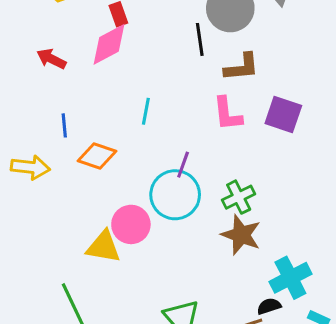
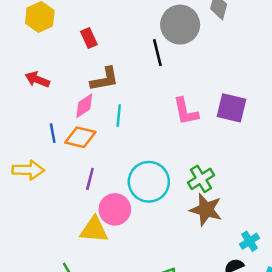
pink diamond: (109, 44) -> (84, 106), moved, size x0.7
brown L-shape: (242, 67) -> (105, 79), moved
orange diamond: (97, 156) -> (80, 137), moved
purple line: (183, 165) -> (90, 179), moved
cyan cross: (290, 278) -> (250, 241), size x0.6

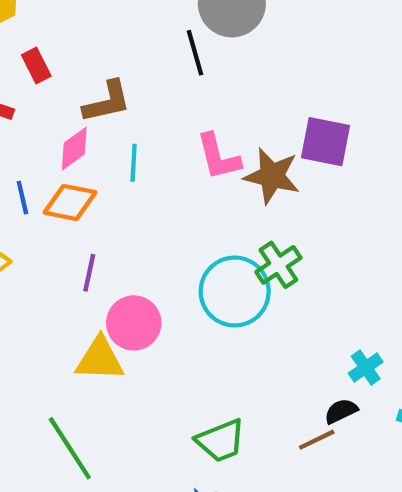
red rectangle: (89, 38) -> (36, 65), moved
pink L-shape: (186, 111) -> (218, 157), moved
cyan circle: (149, 182) -> (235, 292), moved
brown star: (206, 210) -> (272, 176), moved

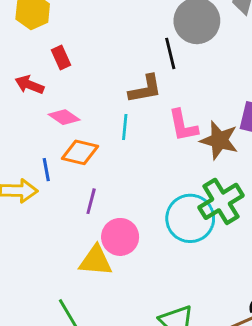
brown L-shape: (107, 102) -> (145, 89), moved
pink diamond: (74, 149) -> (64, 117), moved, turned 68
blue line: (22, 198) -> (46, 170), moved
green cross: (278, 265) -> (221, 201), size x1.4

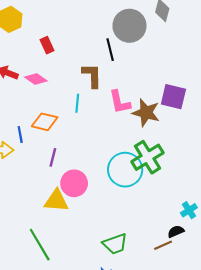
red rectangle: (61, 57) -> (47, 45), moved
brown L-shape: (145, 89) -> (92, 76), turned -80
pink diamond: (64, 117) -> (36, 79), moved

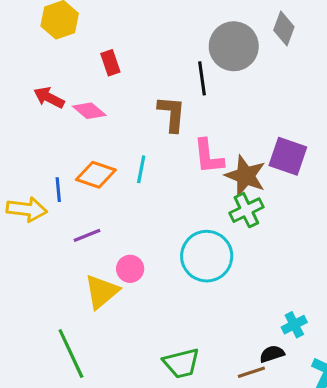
cyan line: (77, 103) -> (141, 169), moved
purple line: (53, 157) -> (87, 235), moved, turned 48
green cross: (147, 157) -> (246, 210), moved, size x0.7
pink circle: (74, 183) -> (130, 269), size x0.7
yellow triangle: (56, 201) -> (102, 292), turned -50

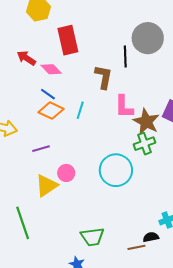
red rectangle: (110, 63) -> (68, 40), size x1.8
blue line: (58, 190) -> (48, 94), moved, turned -56

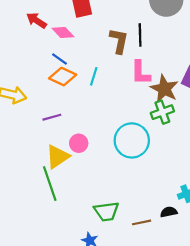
black line: (125, 56) -> (140, 35), moved
green line: (23, 223) -> (50, 184), moved
brown line: (136, 247) -> (142, 222), moved

